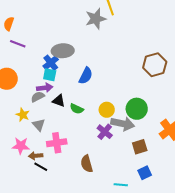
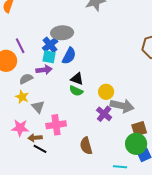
purple line: (18, 44) -> (20, 46), moved, turned 42
blue semicircle: (86, 76) -> (69, 56), moved
gray semicircle: (38, 97) -> (26, 79), moved
black triangle: (59, 101) -> (77, 79), moved
green circle: (137, 109) -> (136, 144), moved

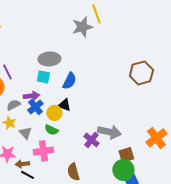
blue cross: (50, 45) -> (35, 107), moved
blue semicircle: (69, 56) -> (69, 81), moved
cyan square: (49, 57) -> (43, 77), moved
green semicircle: (76, 91) -> (51, 130), moved
yellow circle: (106, 92) -> (54, 113), moved

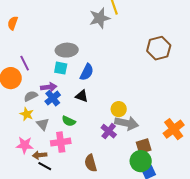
brown hexagon: (141, 73) -> (159, 48), moved
yellow circle: (54, 113) -> (119, 109), moved

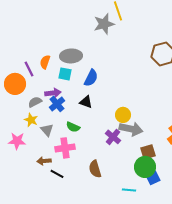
orange semicircle: (13, 23) -> (45, 62), moved
pink star: (25, 145) -> (17, 141), moved
black line: (45, 166) -> (57, 174), moved

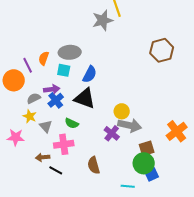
black triangle: (86, 102) -> (85, 98), size x1.6

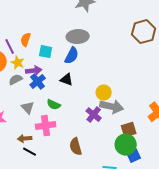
gray ellipse: (70, 52) -> (78, 37), moved
black triangle: (85, 98) -> (67, 80), size x0.6
yellow star: (30, 116) -> (18, 63), moved
black line: (56, 170) -> (30, 152), moved

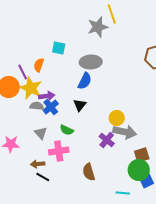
cyan square: (46, 52) -> (59, 48), moved
yellow star: (18, 63) -> (31, 88), size x1.6
gray semicircle: (16, 80) -> (37, 106), moved, turned 32
black triangle: (67, 80) -> (80, 105), turned 48

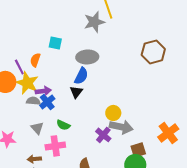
black triangle: (80, 105) -> (76, 92), moved

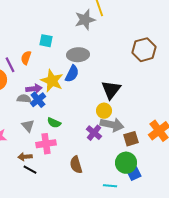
yellow star: (27, 83) -> (52, 81), moved
black triangle: (76, 92) -> (111, 90), moved, size x1.5
brown square: (138, 150) -> (131, 139), moved

